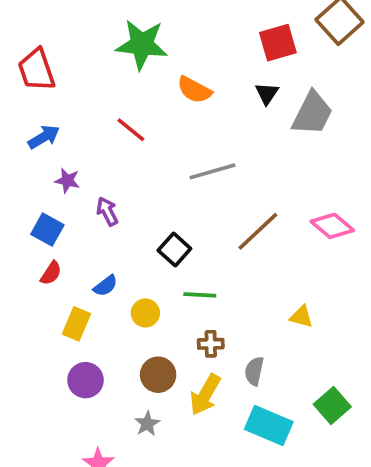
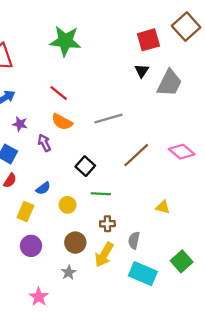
orange semicircle: (194, 90) -> (62, 122), moved

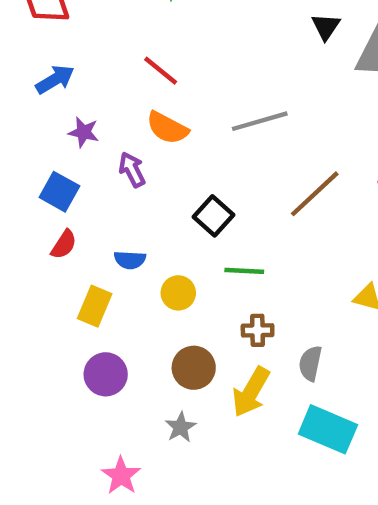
blue semicircle: (43, 188) -> (130, 260), turned 40

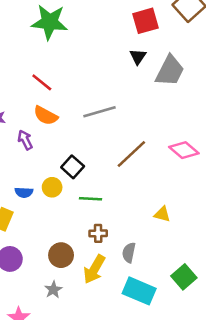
yellow circle: (178, 293) -> (52, 187), moved

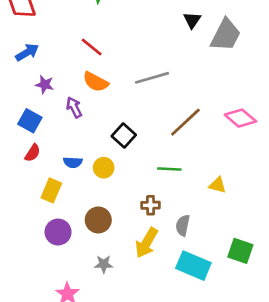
yellow circle: (52, 187) -> (104, 168), moved
green line: (90, 199) -> (169, 169), moved
brown circle: (61, 255) -> (98, 220), moved
green square: (184, 277) -> (240, 251), turned -30
gray star: (53, 290) -> (104, 264), turned 30

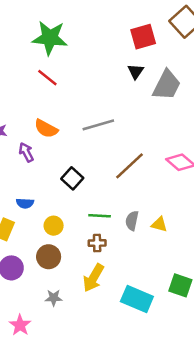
red line: (92, 47) -> (47, 78), moved
yellow circle: (104, 168) -> (54, 226), moved
green line: (169, 169) -> (100, 216), moved
gray semicircle: (183, 225) -> (132, 221), moved

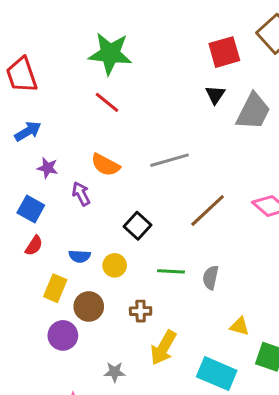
yellow triangle: (159, 224) -> (240, 326), moved
yellow circle: (54, 226) -> (115, 265), moved
brown cross: (97, 243) -> (141, 311), moved
brown circle: (49, 257) -> (89, 306), moved

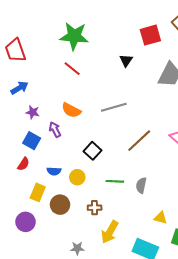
black triangle: (215, 95) -> (126, 60), moved
blue square: (31, 209) -> (32, 141), moved
purple circle: (63, 335) -> (26, 222), moved

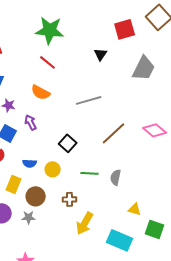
orange semicircle: (71, 110) -> (41, 92), moved
gray star: (77, 248) -> (29, 217), moved

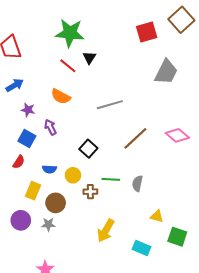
black triangle: (101, 54) -> (89, 58), moved
brown cross: (70, 199) -> (90, 192), moved
cyan rectangle: (120, 240) -> (142, 248), size x0.7

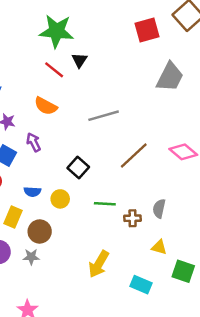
gray semicircle: (137, 183) -> (159, 209), moved
brown cross: (90, 192) -> (133, 218), moved

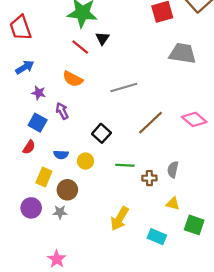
gray trapezoid: (170, 77) -> (182, 53), turned -108

